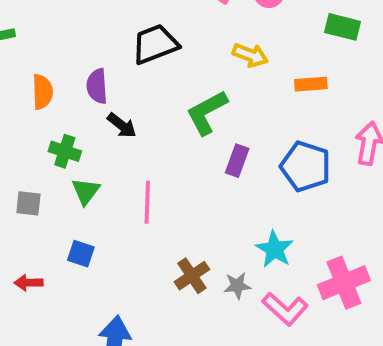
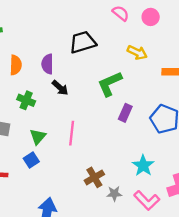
green triangle: (86, 191) -> (38, 137), moved
blue square: (81, 254) -> (31, 160), turned 35
gray star: (237, 286) -> (114, 194), moved

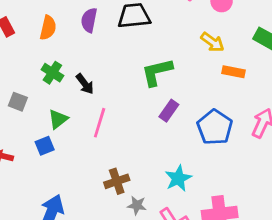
yellow arrow: (137, 52) -> (212, 42), moved
purple semicircle: (47, 64) -> (89, 20), moved
black arrow: (60, 88) -> (85, 84), moved

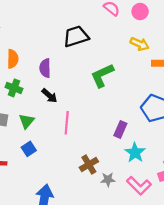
purple semicircle: (89, 20) -> (45, 68), moved
green cross: (52, 73) -> (14, 88), moved
purple rectangle: (169, 111) -> (120, 129), moved
green triangle: (58, 119) -> (26, 121), moved

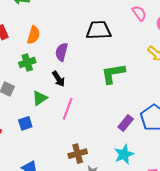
green cross: (14, 88) -> (27, 63), turned 35
green triangle: (26, 121) -> (40, 98), moved
purple rectangle: (120, 129) -> (126, 123), moved

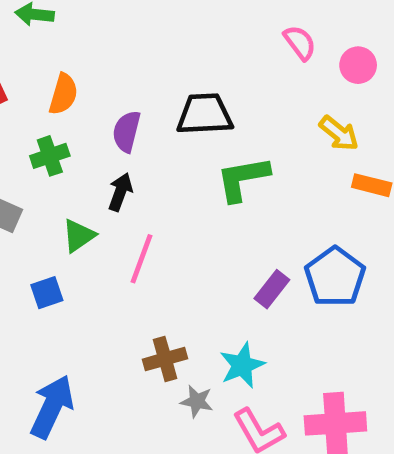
black trapezoid: (99, 30) -> (205, 114), moved
black arrow: (58, 79) -> (120, 192), turned -126
cyan star: (124, 154) -> (242, 365), moved

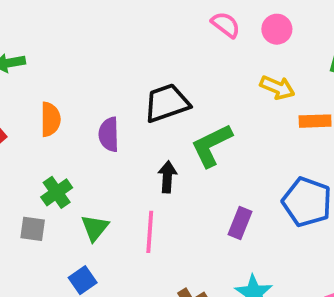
green cross: (50, 156) -> (57, 192), moved
black arrow: (120, 192) -> (167, 177), moved
purple rectangle: (272, 289) -> (240, 223), moved

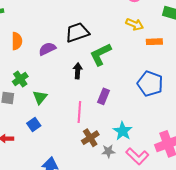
purple semicircle: (109, 134) -> (47, 49), turned 66
purple rectangle: (240, 223) -> (104, 96), moved
pink line: (150, 232) -> (79, 112), moved

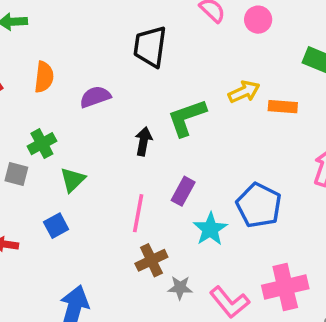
yellow arrow: (135, 24) -> (244, 92), moved, turned -54
black trapezoid: (77, 32) -> (150, 47), moved, turned -70
blue pentagon: (150, 84) -> (259, 205), moved
cyan star: (123, 131) -> (210, 229), moved

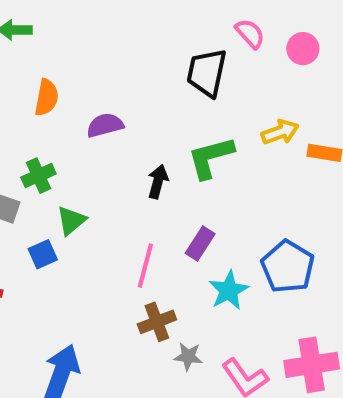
black trapezoid: (150, 47) -> (207, 73), moved
blue square: (56, 226) -> (43, 254), moved

